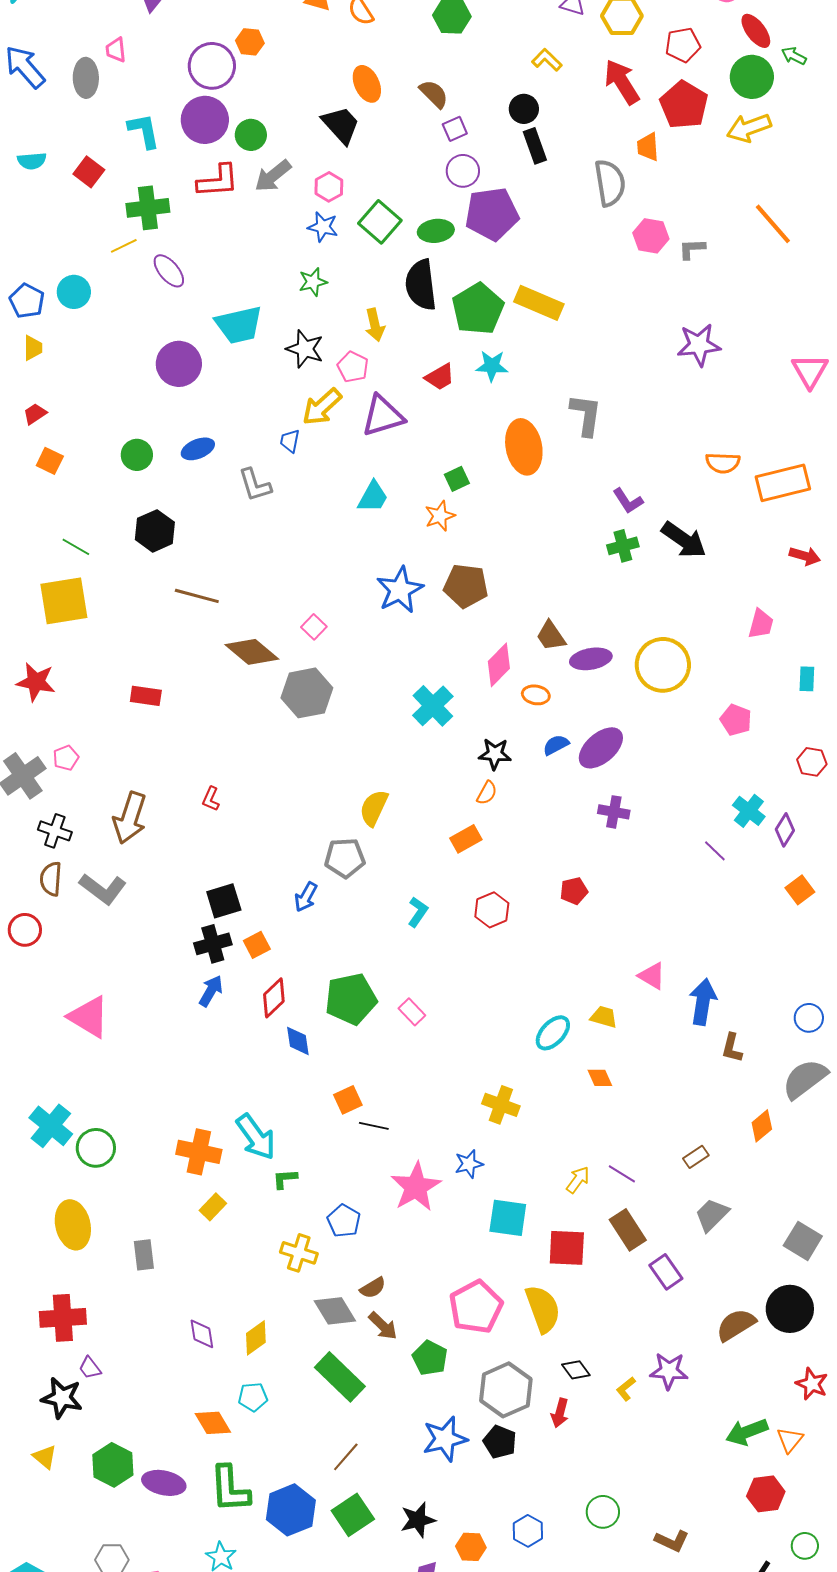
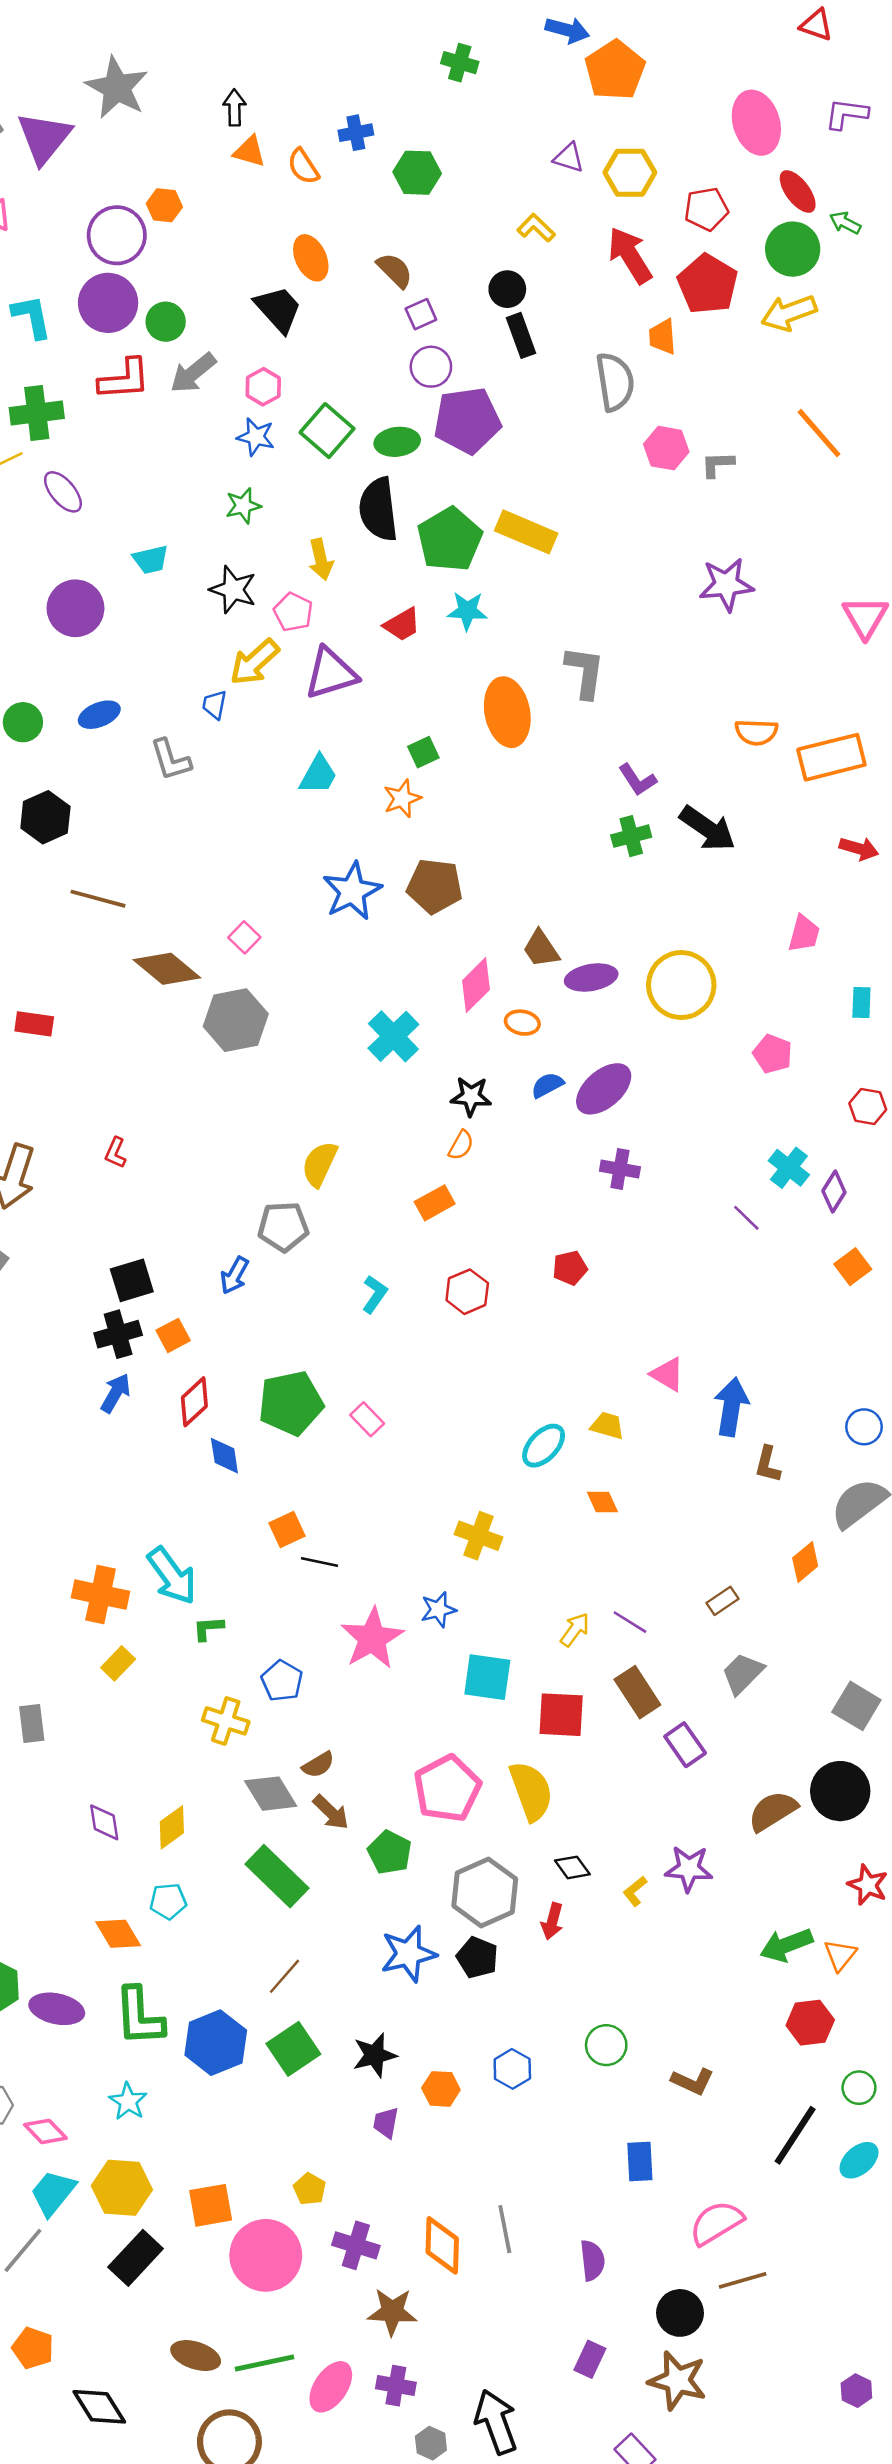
cyan trapezoid: (239, 325) -> (151, 559), size x0.6

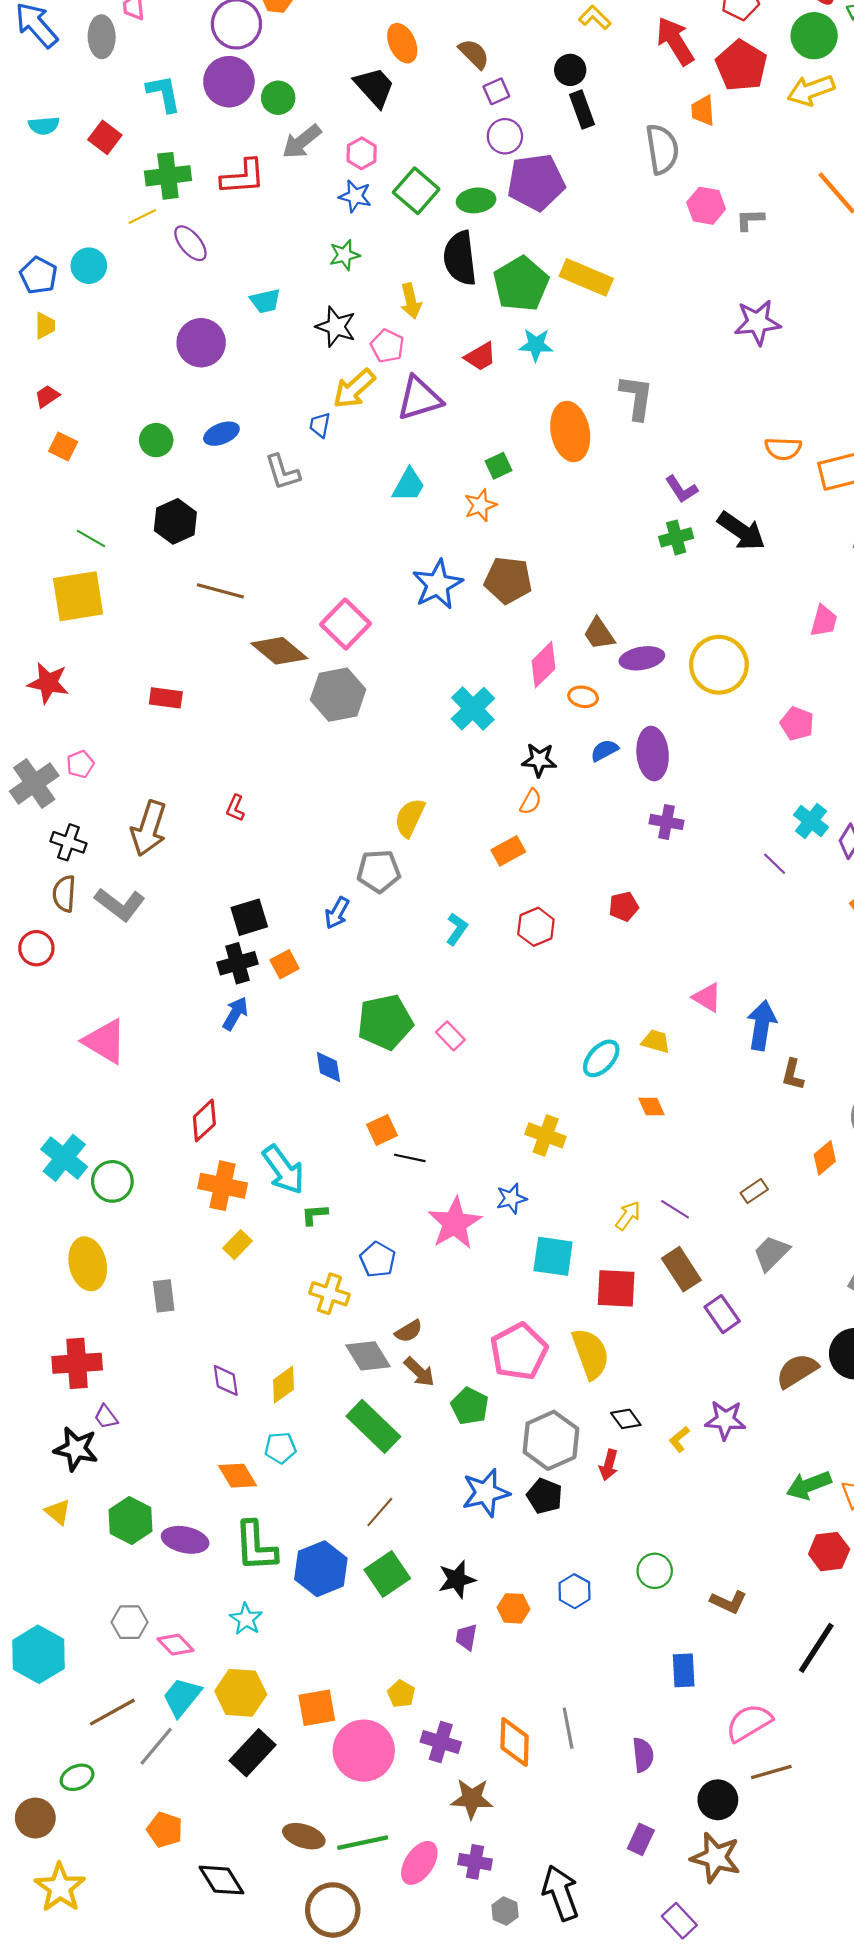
red L-shape: (124, 379) -> (243, 177), moved
pink square: (244, 937) -> (346, 624), size x1.8
purple ellipse: (604, 1089) -> (653, 754), turned -54
red diamond: (194, 1402) -> (204, 1120), moved

